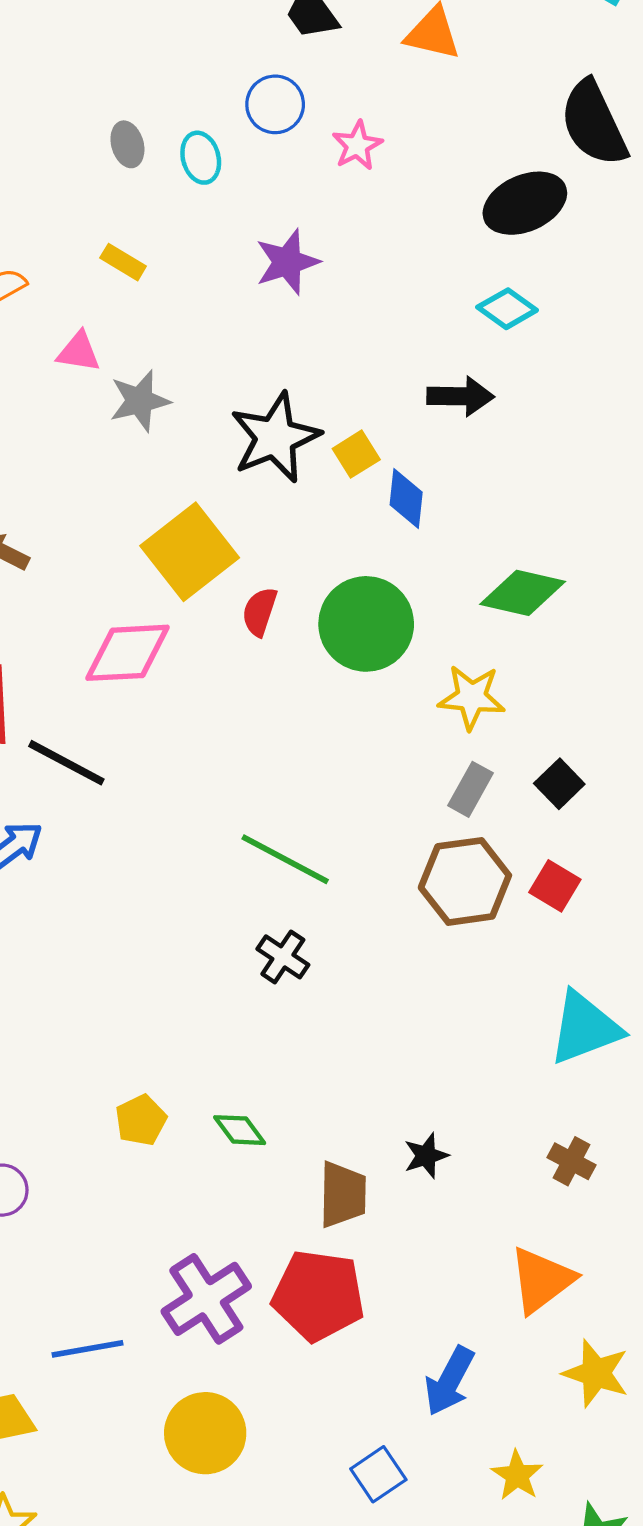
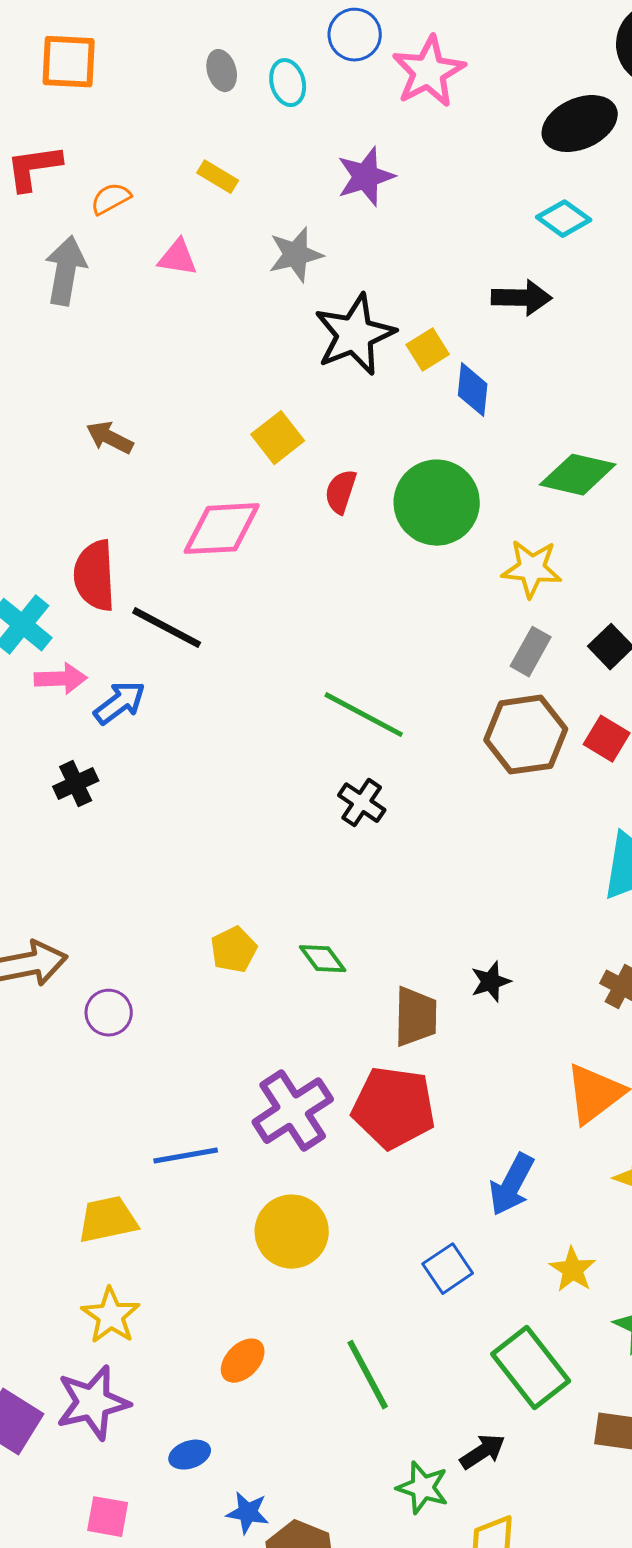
pink star: (357, 145) -> (429, 72), size x1.6
gray star: (140, 401) -> (296, 255), moved
yellow square: (190, 552) -> (278, 438), size x0.6

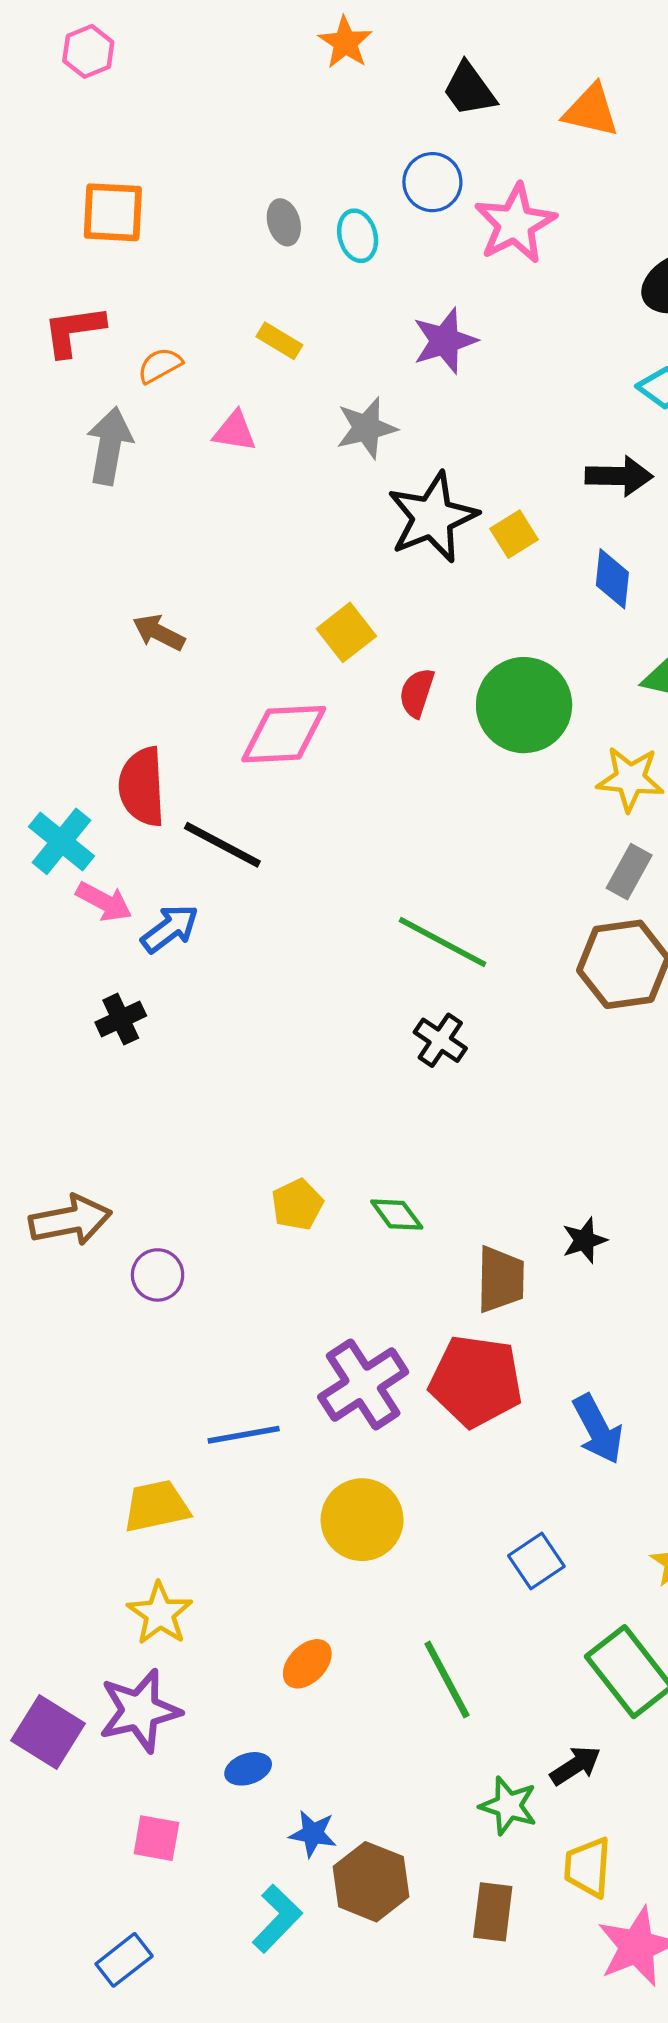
blue diamond: (473, 390) -> (612, 579), moved
pink arrow: (61, 679) -> (104, 902), turned 30
blue arrow: (512, 1185) -> (598, 1429), moved, turned -56

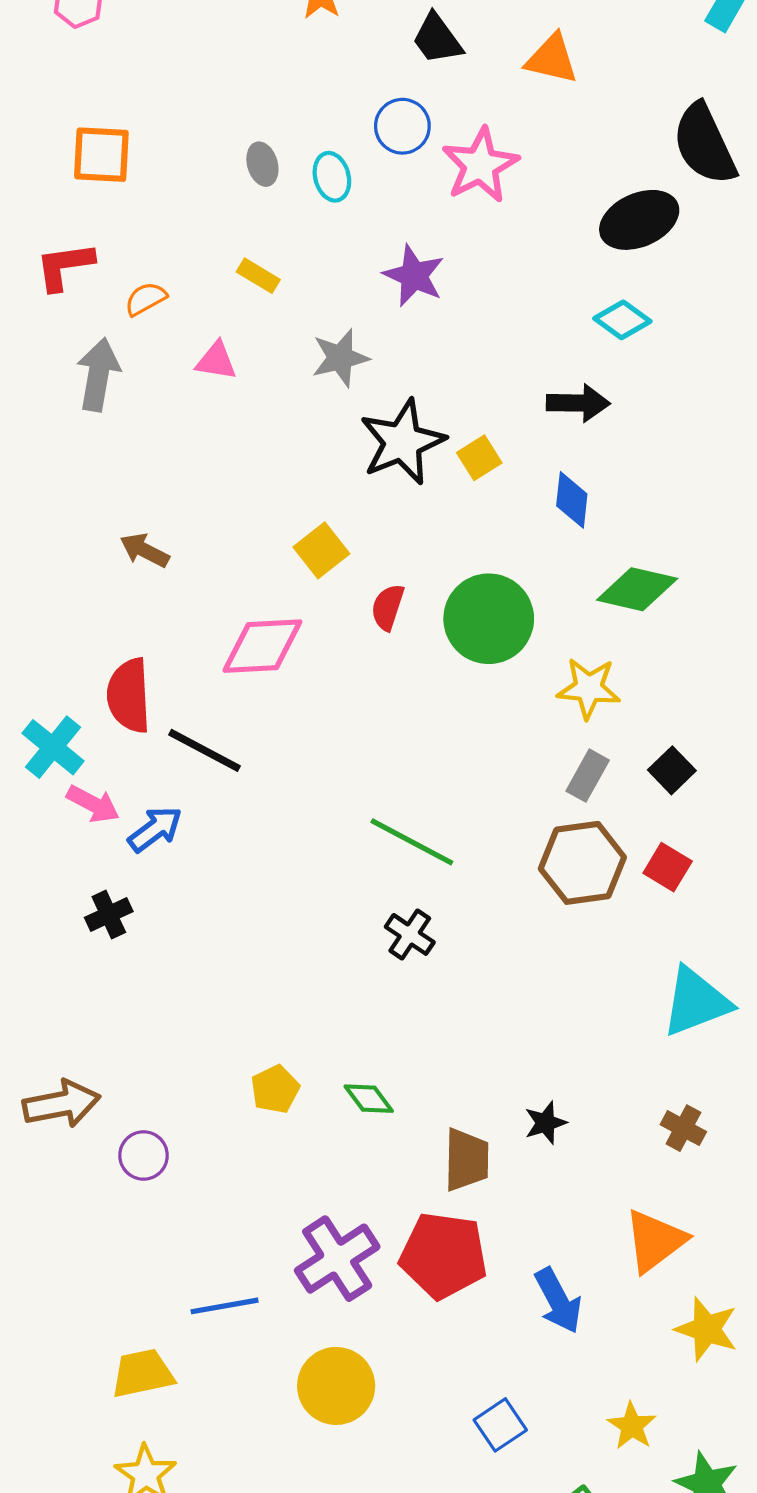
purple star: (445, 341) -> (414, 276), turned -30

